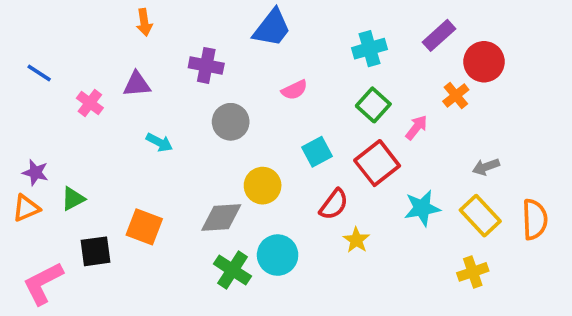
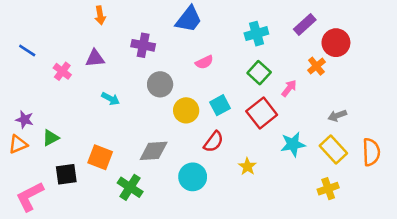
yellow circle: (263, 186) -> (186, 110), moved
red semicircle: (334, 204) -> (213, 142), moved
green cross: (233, 270) -> (130, 187), moved

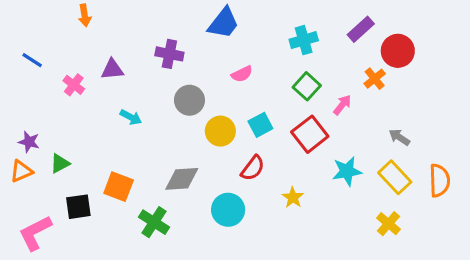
orange arrow: (100, 15) -> (85, 15), moved
gray arrow: (337, 116) -> (399, 137), turned 54
yellow cross: (328, 189) -> (389, 224), turned -30

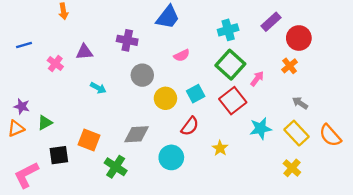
blue line: (32, 60) -> (24, 45), turned -49
orange cross: (375, 79) -> (290, 66), moved
green square: (307, 86) -> (230, 65), size x1.4
orange semicircle: (439, 180) -> (330, 135), turned 140

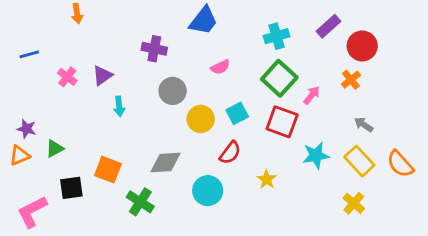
purple triangle: (84, 52) -> (102, 75), moved, turned -30
cyan arrow: (98, 88) -> (119, 106), turned 56
red square: (233, 101) -> (282, 122), turned -32

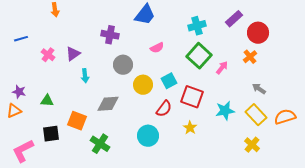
red square: (282, 122) -> (192, 97), moved
green triangle: (55, 148) -> (47, 101), moved, turned 32
gray diamond: (166, 163) -> (108, 104), moved
orange semicircle: (400, 164) -> (285, 117), turned 115

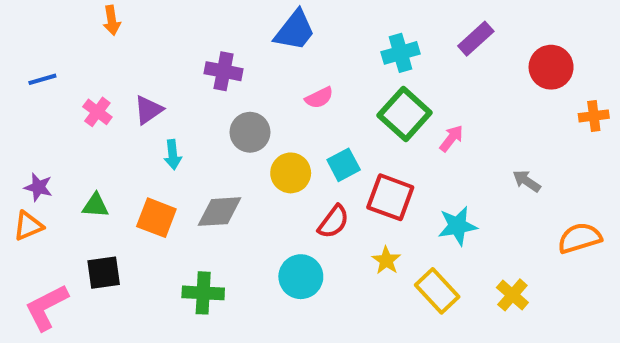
red circle: (258, 33) -> (551, 67), moved
orange cross: (250, 57) -> (594, 116), moved, turned 32
yellow rectangle: (256, 115) -> (437, 291), moved
orange square: (77, 121) -> (156, 218), moved
green cross: (100, 144) -> (203, 293), turned -30

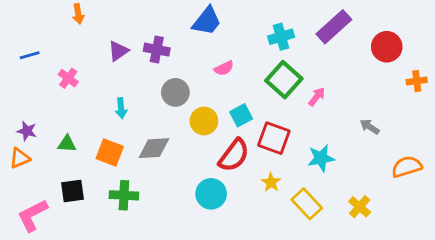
purple rectangle: (476, 39) -> (334, 27), size x1.4
purple triangle: (148, 110) -> (118, 51), moved
red semicircle: (333, 222) -> (234, 155), size x1.4
green cross: (203, 293) -> (124, 195), moved

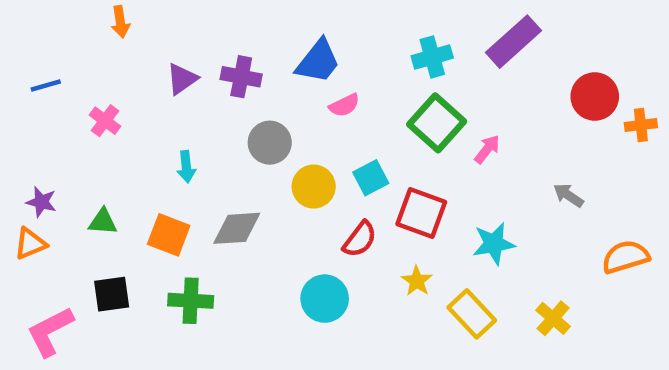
blue trapezoid: (207, 21) -> (318, 61), moved
red circle: (387, 47) -> (595, 96), moved
red semicircle: (234, 155) -> (360, 239), size x0.7

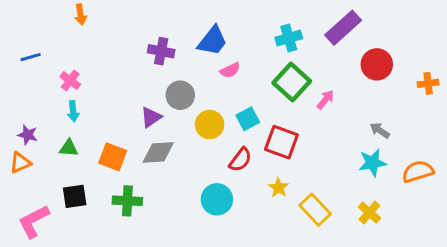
purple triangle: (182, 79) -> (151, 117), moved
red circle: (595, 96) -> (377, 64), moved
cyan arrow: (186, 167) -> (73, 111), moved
cyan star: (494, 244) -> (372, 163), moved

